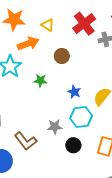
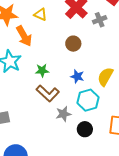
orange arrow: (28, 44) -> (24, 36), turned 90
brown circle: (62, 56) -> (73, 44), moved
brown L-shape: (26, 141) -> (48, 93), moved

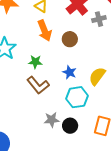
orange arrow: (24, 36) -> (45, 31), moved
gray star: (63, 114) -> (52, 120), moved

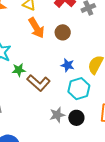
green star: (35, 62) -> (19, 70), moved

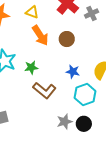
green star: (19, 70) -> (31, 67), moved

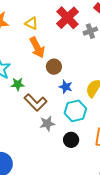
brown circle: (67, 39) -> (54, 67), moved
green star: (31, 67) -> (18, 84), moved
gray star: (65, 122) -> (47, 124), moved

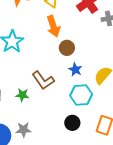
green star: (18, 84) -> (22, 95), moved
gray star: (47, 124) -> (23, 130), moved

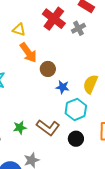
brown L-shape: (43, 80) -> (48, 128), moved

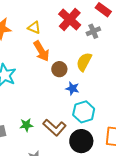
yellow semicircle: (90, 84) -> (84, 62), moved
black circle: (76, 139) -> (81, 141), size x1.5

